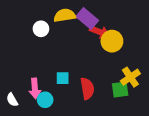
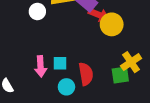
pink arrow: (35, 88) -> (41, 66), moved
cyan circle: (45, 100) -> (66, 87), moved

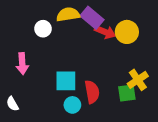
yellow circle: (112, 24) -> (127, 32), moved
cyan square: (60, 63) -> (66, 81), size x1.5
pink arrow: (41, 66) -> (22, 64), moved

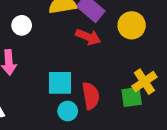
white circle: (43, 29) -> (22, 25), moved
red arrow: (105, 32) -> (88, 37), moved

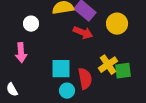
yellow cross: (144, 82) -> (108, 65), moved
green square: (132, 97) -> (123, 71), moved

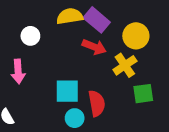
yellow cross: (108, 65) -> (125, 65), moved

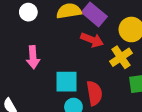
white circle: (30, 36) -> (28, 12), moved
pink arrow: (18, 71) -> (33, 57), moved

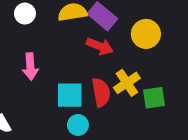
yellow cross: (121, 57) -> (127, 83), moved
red semicircle: (94, 93) -> (101, 92), moved

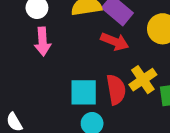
pink arrow: (30, 67) -> (43, 42), moved

